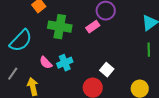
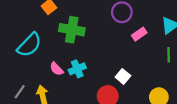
pink rectangle: (93, 27) -> (139, 34), moved
gray line: (13, 74) -> (20, 92), moved

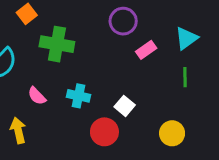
cyan cross: (77, 69) -> (79, 96), moved, turned 35

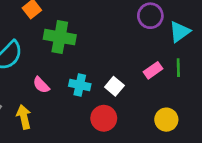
purple circle: (123, 21) -> (150, 16), moved
pink rectangle: (146, 50) -> (153, 70), moved
white square: (125, 106) -> (114, 86), moved

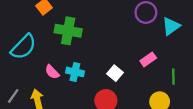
green line: (178, 68) -> (173, 77), moved
cyan cross: (80, 85) -> (75, 72), moved

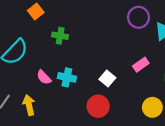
green cross: (68, 31) -> (60, 36), size x0.6

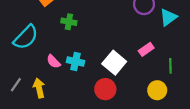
white square: (107, 78) -> (114, 63), size x1.5

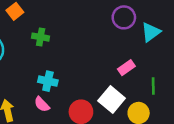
pink semicircle: (53, 62) -> (42, 104), moved
white square: (114, 63) -> (112, 99), moved

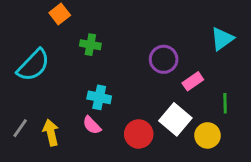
purple circle: (124, 17) -> (164, 59), moved

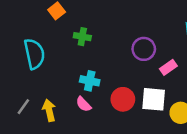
cyan semicircle: (33, 65) -> (34, 54), turned -56
white square: (175, 119) -> (154, 99), turned -35
red circle: (139, 134) -> (123, 99), moved

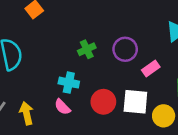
green cross: (82, 37) -> (87, 49), moved, turned -35

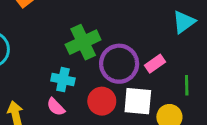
green cross: (87, 49) -> (83, 42), size x1.6
purple circle: (125, 49) -> (119, 64), moved, size x1.4

